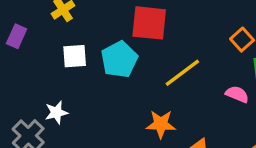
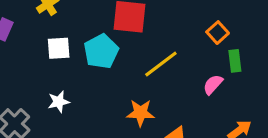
pink semicircle: (237, 94) -> (213, 84), turned -70
white star: (56, 113) -> (59, 102), moved

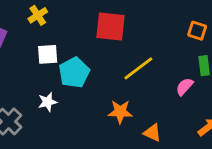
orange square: (218, 33) -> (197, 31), moved, turned -30
cyan pentagon: (101, 51) -> (74, 73), moved

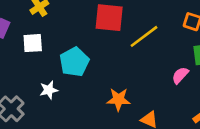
white square: (48, 54) -> (33, 43), moved
yellow line: (138, 68) -> (144, 36), moved

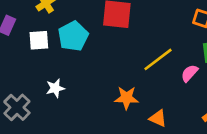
yellow line: (144, 36) -> (158, 59), moved
cyan pentagon: (74, 62) -> (73, 36), moved

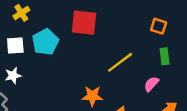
pink semicircle: (189, 73) -> (151, 84), moved
white star: (55, 88) -> (13, 76), moved

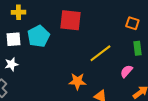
yellow cross: (21, 13) -> (18, 12), turned 32

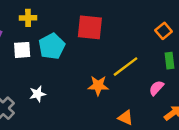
orange square: (132, 23) -> (164, 31), turned 32
white star: (11, 64) -> (38, 94), moved
orange star: (77, 81) -> (98, 86), moved

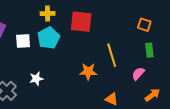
yellow cross: (28, 18) -> (48, 13), moved
orange square: (164, 31) -> (144, 25), turned -32
yellow line: (125, 67) -> (112, 55), turned -70

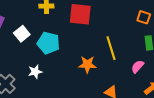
cyan pentagon: (49, 38) -> (48, 43), moved, turned -30
white square: (23, 41) -> (22, 34), turned -35

